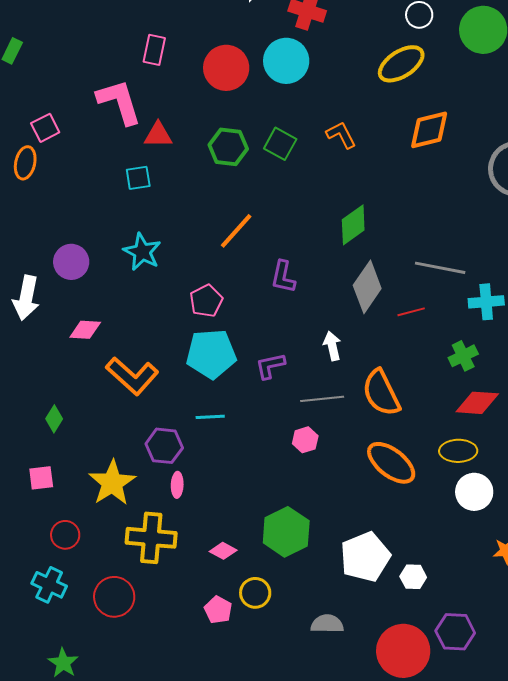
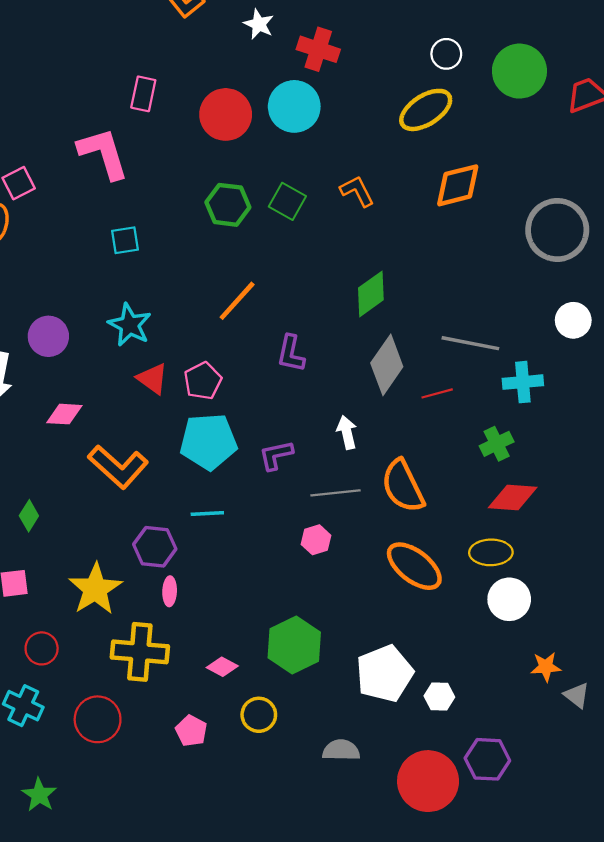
red triangle: (158, 135) -> (152, 379), moved, turned 36
pink pentagon: (218, 610) -> (191, 731), moved

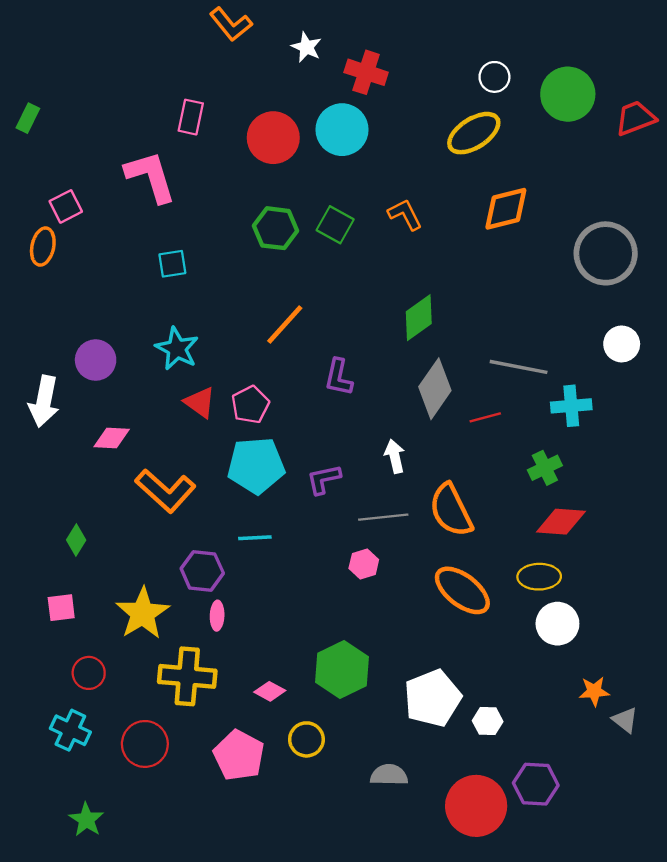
pink pentagon: (191, 731) -> (239, 755), size x1.6

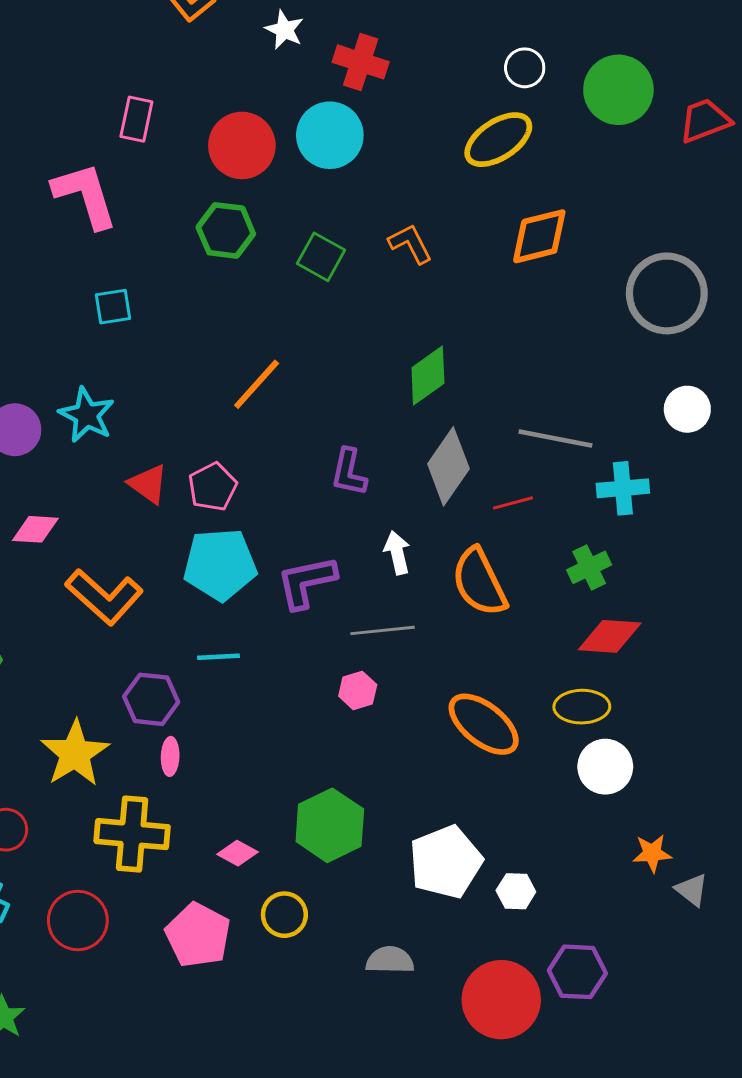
green hexagon: (276, 228) -> (226, 230), moved
cyan star: (177, 349) -> (87, 415), moved
purple L-shape: (339, 377) -> (349, 472), moved
purple L-shape: (324, 479) -> (306, 582), size x1.4
orange semicircle: (451, 510) -> (479, 582), moved

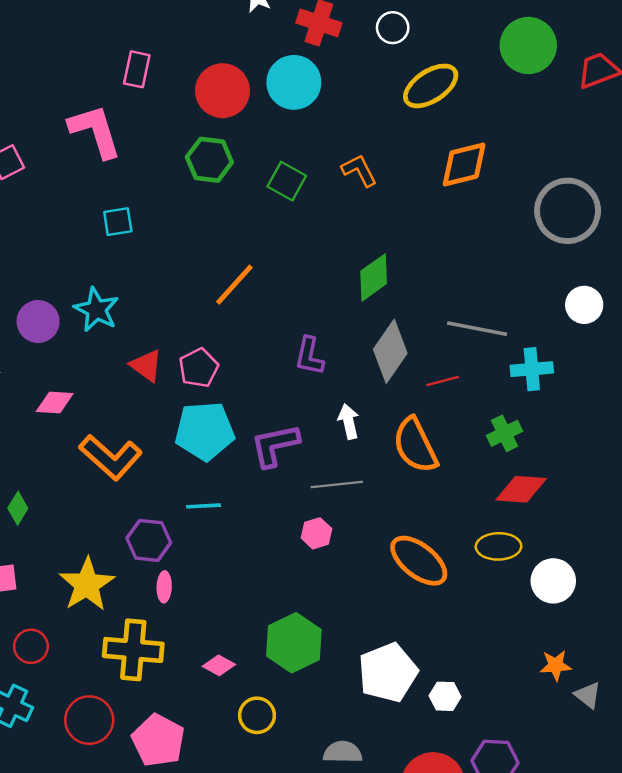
white circle: (525, 68) -> (393, 28), moved
white circle: (605, 767) -> (553, 581), moved
pink pentagon: (198, 935) -> (158, 740), moved

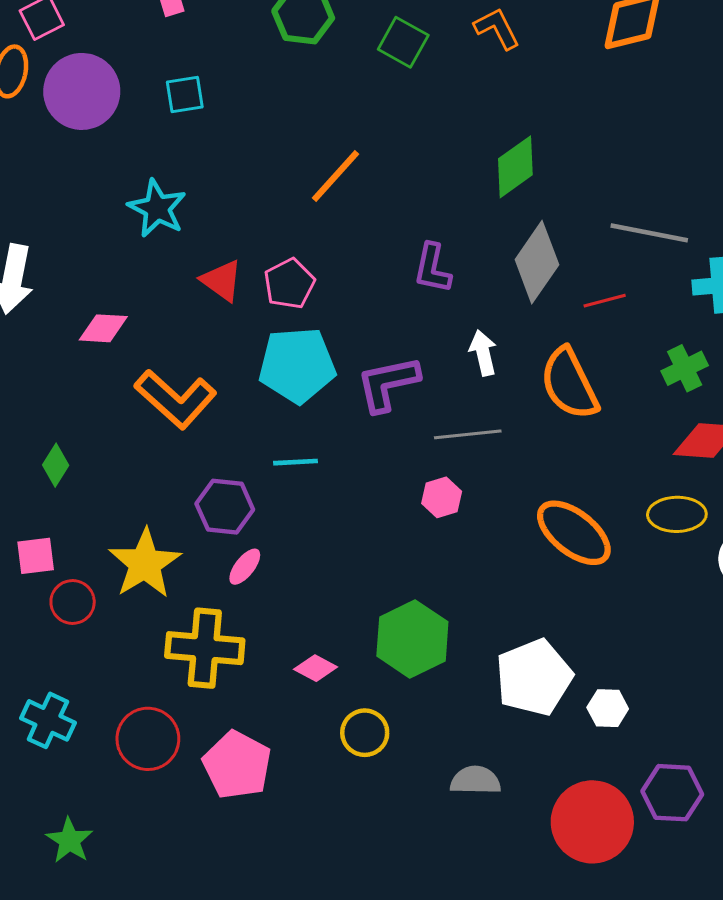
purple circle: (38, 322) -> (82, 91), moved, size x1.4
pink ellipse: (164, 587) -> (245, 567), turned 36
red circle: (31, 646) -> (73, 602), moved

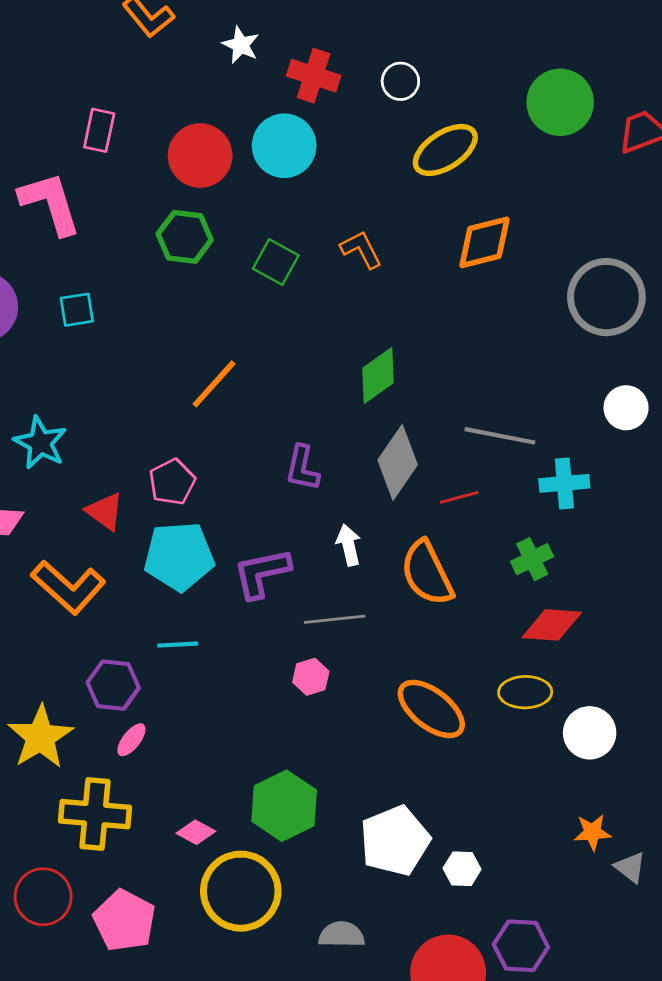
cyan star: (157, 208) -> (40, 443), moved
red triangle: (222, 281) -> (105, 511), moved
yellow circle: (365, 733) -> (241, 891), size x1.8

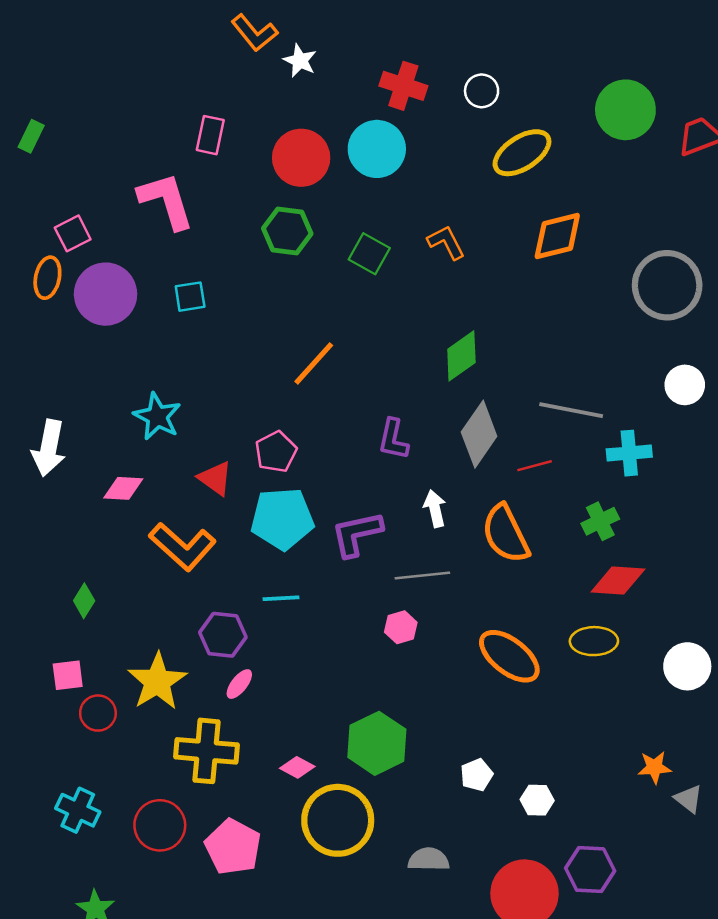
white star: (241, 45) -> (300, 61), moved
white circle: (590, 733) -> (687, 666), moved
white pentagon: (395, 841) -> (477, 775), size x0.5

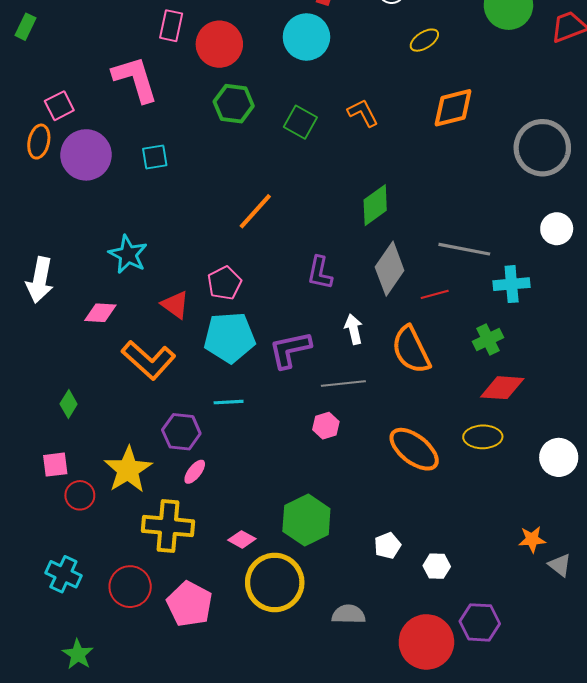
yellow ellipse: (522, 153) -> (424, 40), size x0.6
red circle: (301, 158) -> (219, 44), moved

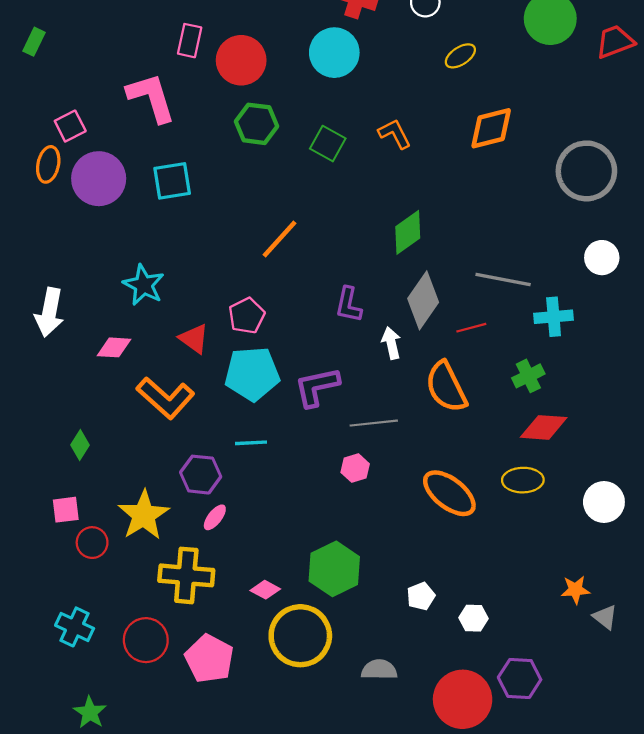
cyan square: (155, 157) -> (172, 181), size x1.4
white arrow: (354, 329) -> (391, 343), moved

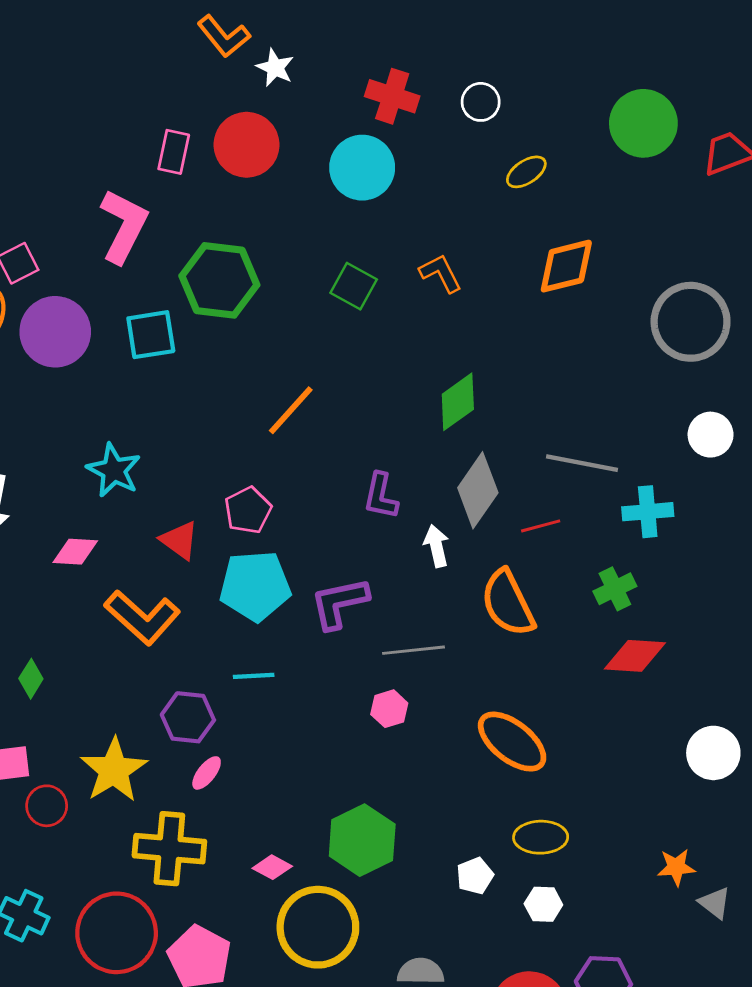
red circle: (241, 60) -> (247, 145), moved
pink L-shape: (151, 98) -> (124, 226), turned 44
green hexagon: (256, 124) -> (219, 280), moved, size x1.4
yellow ellipse: (523, 480) -> (541, 837), moved
red circle: (146, 640) -> (117, 933), size x1.4

